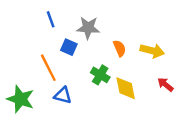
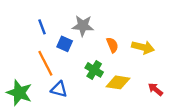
blue line: (51, 19) -> (42, 27), moved
red arrow: (165, 85) -> (155, 89), moved
yellow diamond: (126, 88) -> (118, 82), turned -70

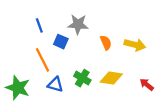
green cross: (94, 70) -> (82, 78), moved

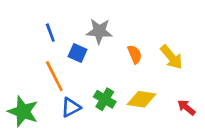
yellow arrow: (135, 45) -> (171, 57), turned 36
blue triangle: (55, 84) -> (71, 107), turned -42

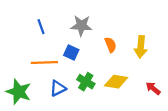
blue square: (78, 53) -> (71, 52), moved
yellow arrow: (171, 57) -> (141, 47), turned 45
orange line: (54, 76) -> (44, 63), turned -65

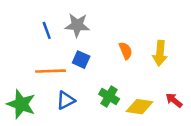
gray star: (81, 26) -> (77, 25), moved
green cross: (86, 82) -> (109, 96), moved
yellow diamond: (116, 82) -> (140, 107), moved

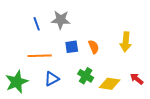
orange semicircle: (126, 51) -> (94, 47), moved
blue square: (81, 60) -> (72, 47), moved, turned -32
green star: (21, 104) -> (17, 82), turned 30

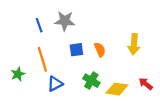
orange line: (40, 56) -> (42, 59), turned 75
green star: (17, 82) -> (18, 74), moved, size x0.6

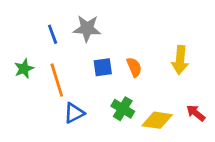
green star: (18, 74) -> (24, 69), moved

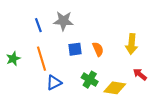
green star: (24, 69) -> (13, 59), moved
red arrow: (196, 113) -> (140, 74), moved

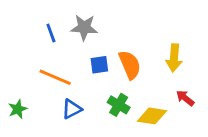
orange semicircle: (98, 49) -> (130, 65), size x1.5
green star: (13, 59) -> (18, 109), moved
orange line: (41, 59) -> (55, 77), turned -50

